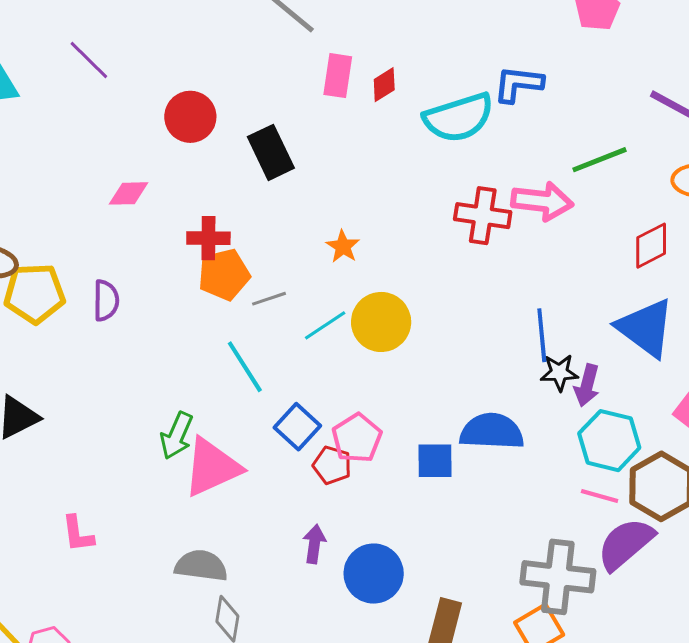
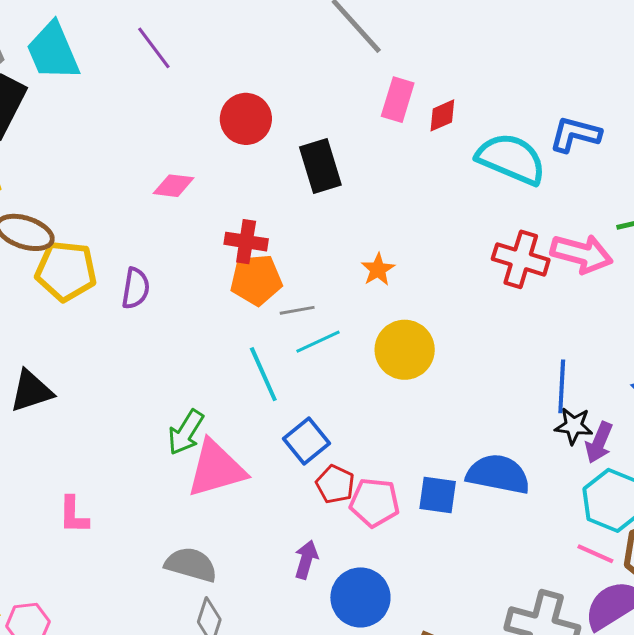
cyan semicircle: (459, 118) -> (511, 159), turned -148
cyan line: (325, 325) -> (318, 342), moved
pink pentagon: (357, 438) -> (375, 502), moved, turned 30

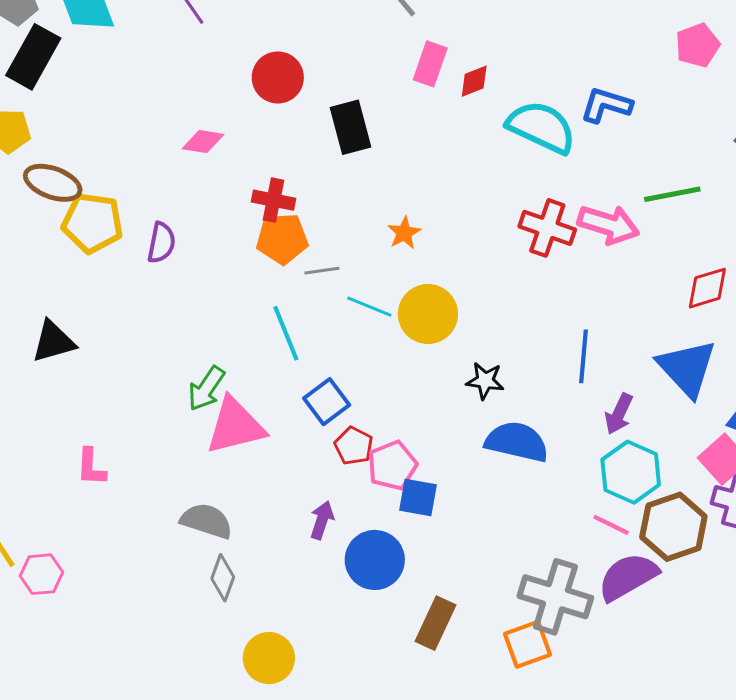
cyan line: (318, 342) -> (369, 307), moved, turned 45
black star: (574, 426) -> (485, 381), moved
blue square: (438, 495) -> (418, 497), moved
pink pentagon: (375, 502) -> (392, 465), turned -30

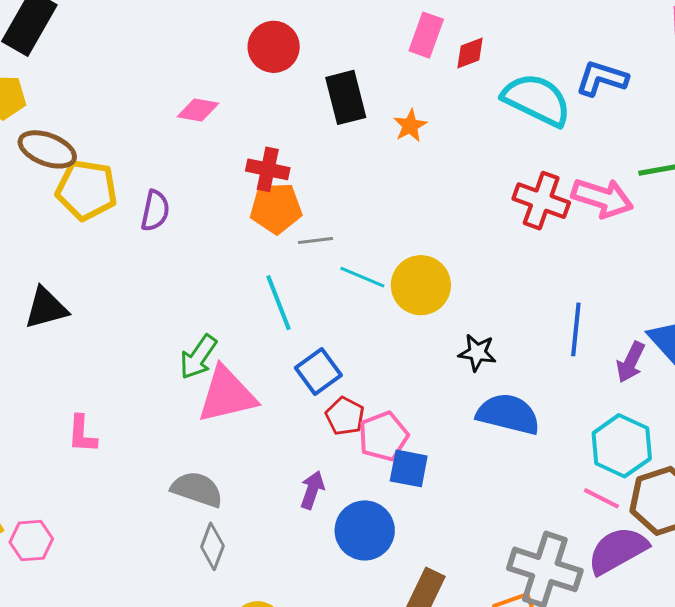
orange star: (404, 233) -> (410, 126), moved
purple arrow: (619, 414) -> (631, 362), moved

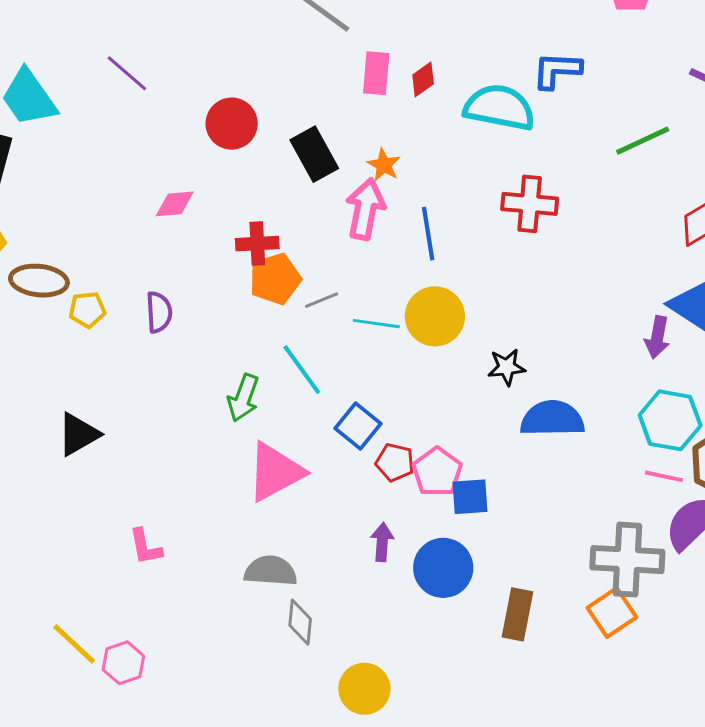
yellow pentagon: (87, 190) -> (87, 310), size x0.6
pink arrow: (602, 198) -> (365, 209), moved, turned -82
blue line: (576, 329) -> (428, 234), moved
green arrow: (198, 357) -> (243, 398), moved

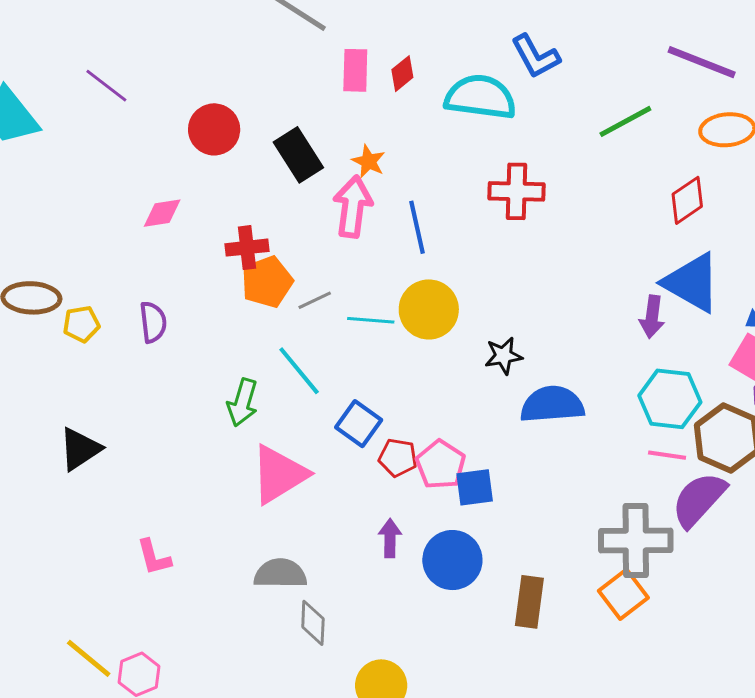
blue L-shape: (557, 70) -> (535, 56), turned -118

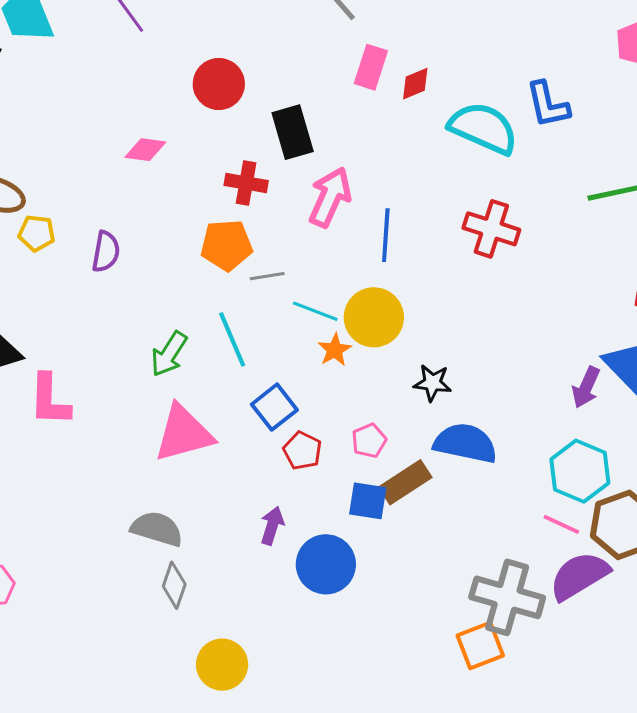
orange star: (368, 161) -> (335, 350), moved
red cross: (247, 248) -> (246, 183), moved
pink pentagon: (441, 465) -> (369, 441), moved, size x0.7
pink L-shape: (154, 557) -> (50, 400), moved, size x1.4
brown rectangle: (529, 602) -> (405, 482), moved, turned 33

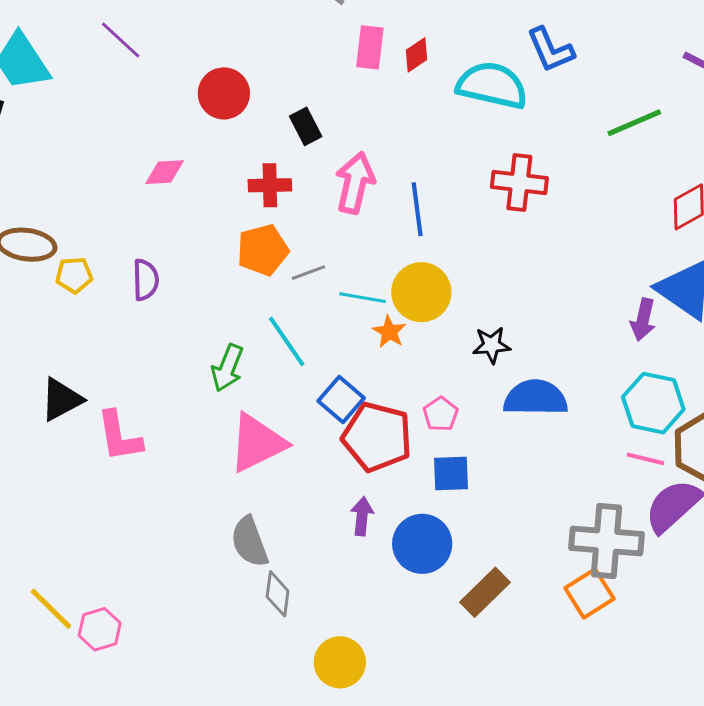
black rectangle: (293, 132) -> (306, 126), size x0.7
red pentagon: (302, 451) -> (377, 437), size x1.8
brown rectangle: (405, 482) -> (485, 592), moved
gray semicircle: (157, 529) -> (250, 542), turned -116

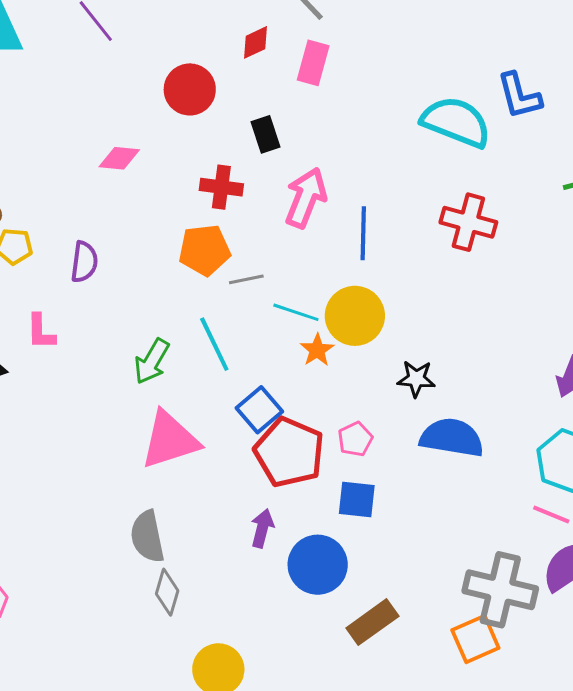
pink rectangle: (370, 47) -> (313, 63), moved
red diamond: (417, 55) -> (256, 42), moved
pink L-shape: (119, 436) -> (41, 332), moved, size x0.7

